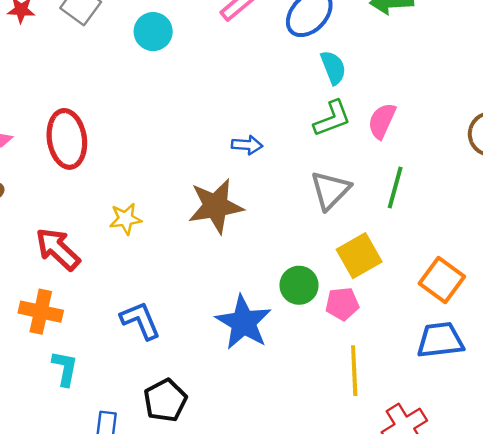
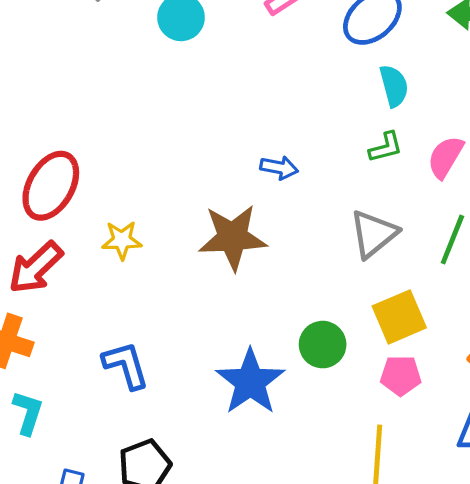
green L-shape: (332, 118) -> (386, 147), size x0.7
red ellipse: (67, 139) -> (51, 186), moved, turned 32
red arrow: (58, 249) -> (36, 268), turned -93
pink pentagon: (342, 304) -> (401, 375), moved

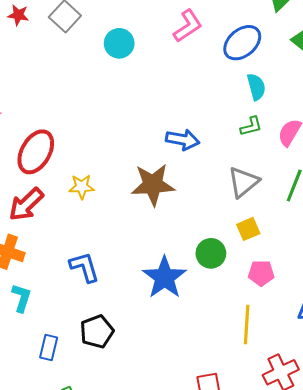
blue arrow: (279, 168) -> (183, 140), size x1.4
yellow square: (399, 317) -> (248, 229), moved, size x0.7

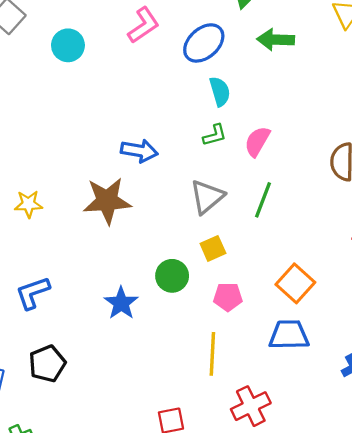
blue L-shape: (84, 267) -> (33, 293), turned -92
blue star: (164, 277) -> (121, 303), size x0.7

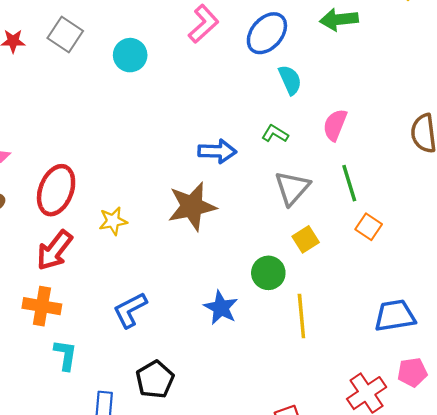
green L-shape: (215, 135) -> (275, 134), moved, turned -125
green line: (263, 200) -> (349, 183), turned -30
orange square: (295, 283) -> (369, 227), moved, size x0.7
pink pentagon: (228, 297) -> (412, 372), moved
yellow line: (212, 354) -> (301, 316), moved

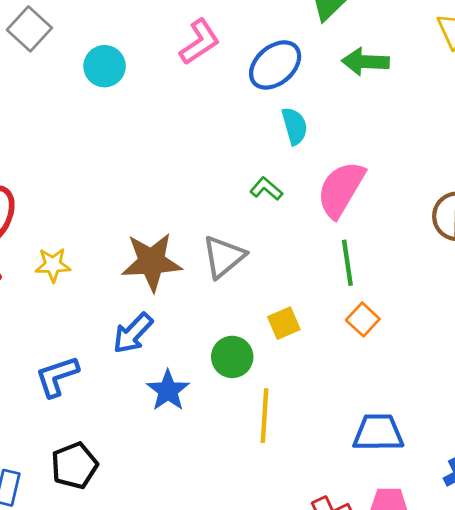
pink semicircle: (335, 125) -> (341, 189), size x1.5
blue arrow: (217, 151) -> (133, 333), moved, turned 123
gray triangle: (292, 188) -> (224, 257), moved

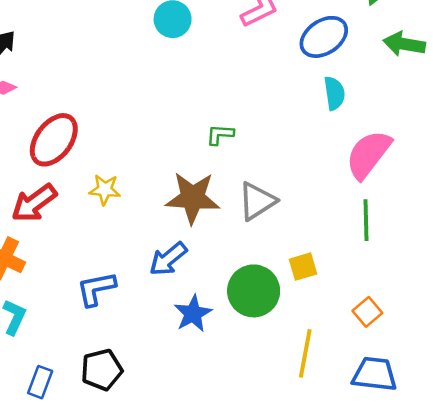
green L-shape: (266, 189) -> (220, 134), moved, turned -44
orange square: (363, 319) -> (367, 312), moved
green circle: (232, 357) -> (254, 291), size x1.4
yellow line: (264, 416) -> (305, 353), moved

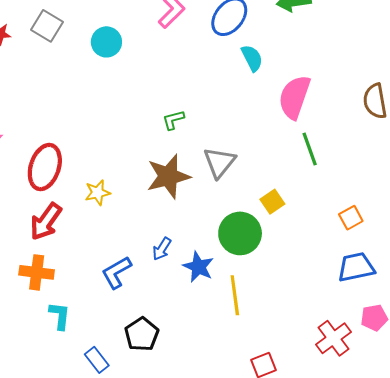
blue arrow: (168, 259) -> (162, 249), moved, size x0.7
orange square: (367, 312) -> (351, 218), moved, turned 30
yellow line: (305, 353) -> (235, 295), moved
blue rectangle: (40, 382) -> (97, 360), turned -40

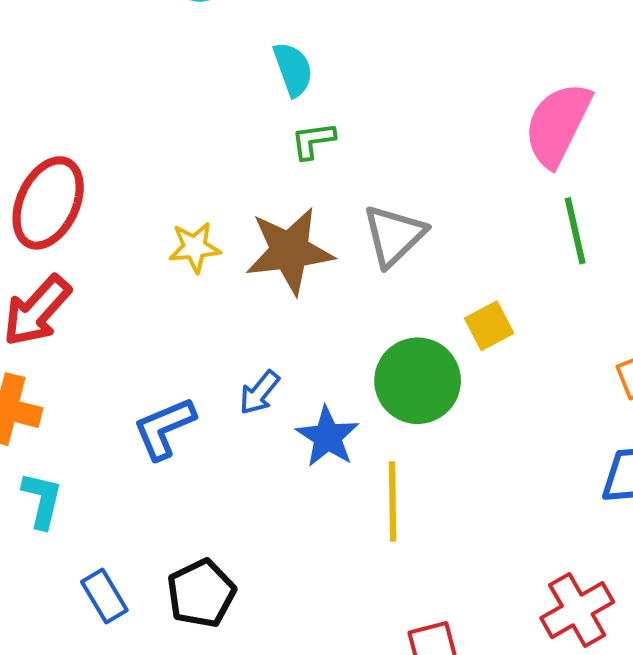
cyan semicircle: (252, 58) -> (293, 69), moved
yellow star: (98, 193) -> (195, 247), moved
black pentagon: (142, 334) -> (201, 593), moved

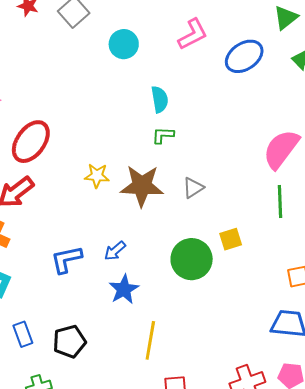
gray triangle: (394, 235) -> (193, 188), size x0.7
blue star: (328, 437) -> (124, 289), moved
yellow line: (393, 502) -> (150, 340), moved

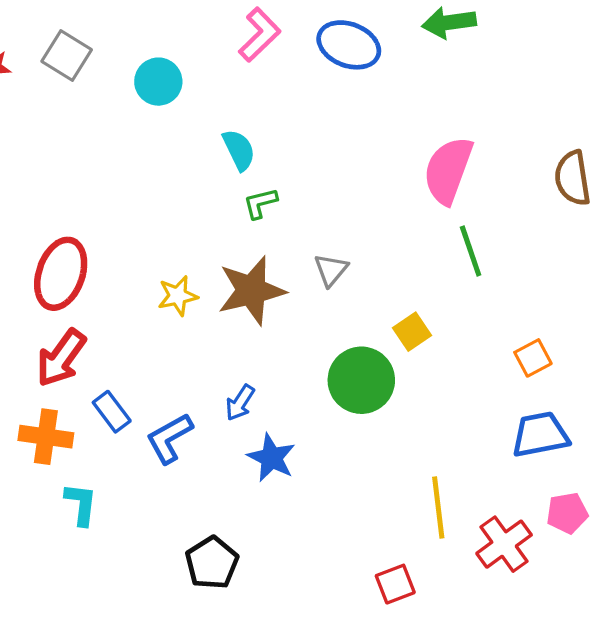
blue ellipse: (244, 56) -> (349, 45), turned 72
blue rectangle: (23, 334) -> (112, 412), moved
yellow line: (150, 340) -> (438, 508), moved

